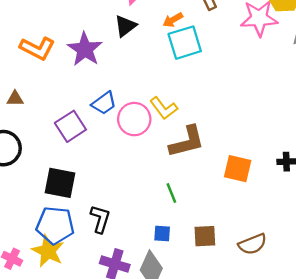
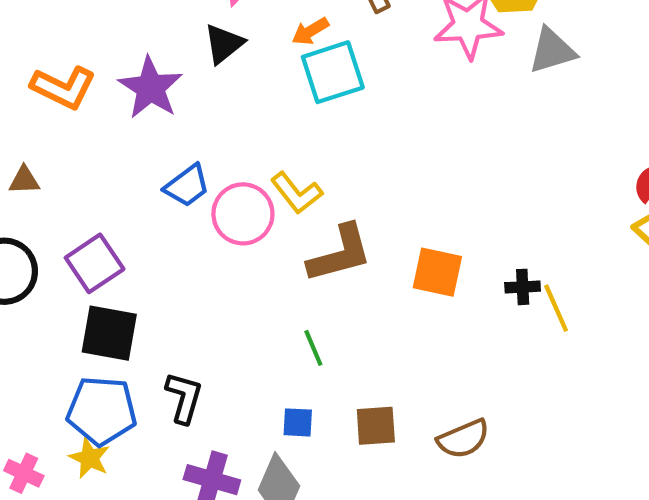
purple square: (70, 126) -> (95, 263), moved
orange square: (238, 169) -> (437, 272), moved
yellow star: (48, 251) -> (89, 458), size x0.7

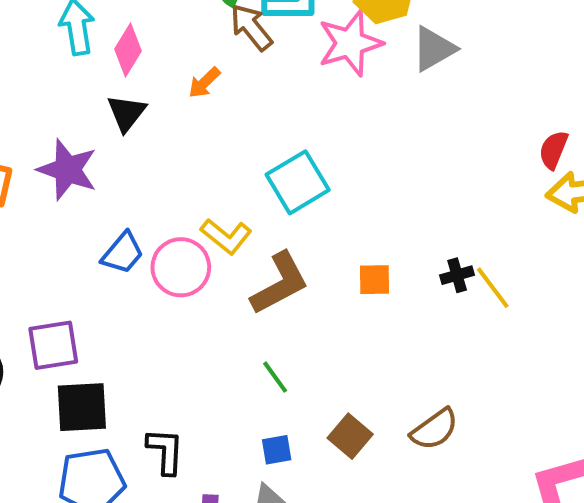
cyan square: (333, 72) -> (298, 182), moved
purple square: (95, 263) -> (53, 345), turned 38
orange square: (437, 272) -> (374, 280), size x0.7
brown square: (376, 426) -> (350, 436), turned -33

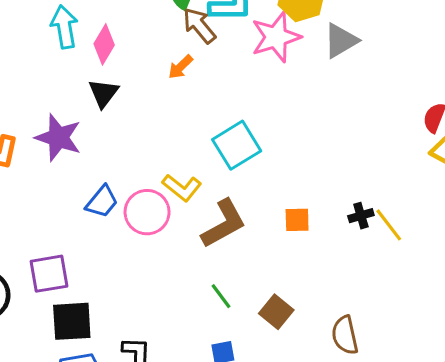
orange arrow: (204, 83) -> (180, 67), moved
brown semicircle: (435, 429) -> (345, 335), turned 114
brown square: (350, 436) -> (276, 312), moved

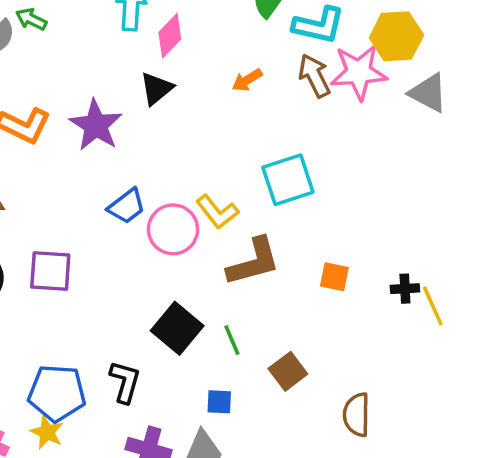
brown arrow: (199, 26) -> (314, 76), moved
gray triangle: (341, 41) -> (428, 93), turned 45
black square: (72, 321) -> (177, 328), moved, turned 30

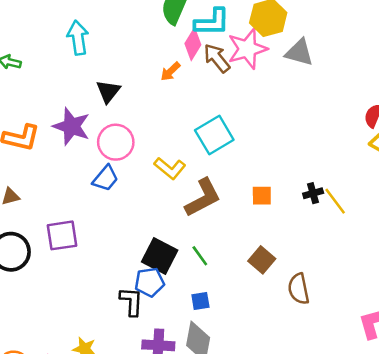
pink diamond: (170, 36) -> (193, 44), moved
pink circle: (173, 229) -> (116, 142), moved
brown square: (288, 371) -> (262, 260), moved
blue pentagon: (57, 393) -> (150, 282), moved, size x0.7

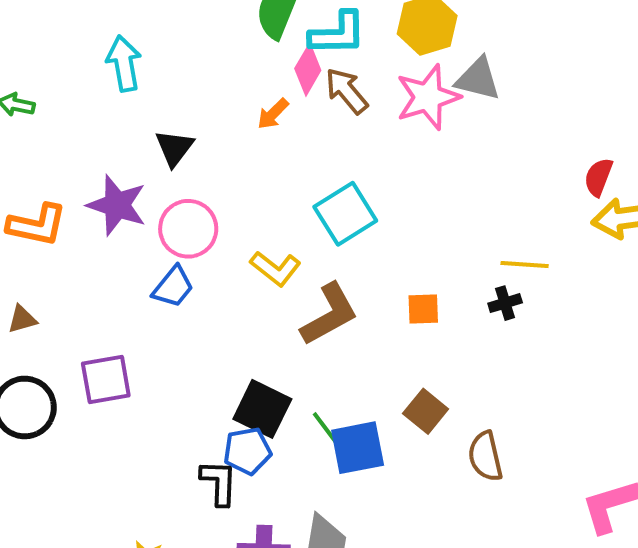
pink star: (247, 49) -> (428, 97), moved
yellow line: (335, 201) -> (525, 265), moved, turned -48
green line: (200, 256) -> (325, 427), moved
blue square: (200, 301) -> (358, 448), moved, size x1.8

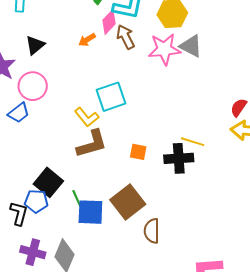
yellow L-shape: (276, 268) -> (87, 117), moved
black cross: (505, 303) -> (179, 158), size x1.8
brown square: (426, 411) -> (128, 202), size x1.6

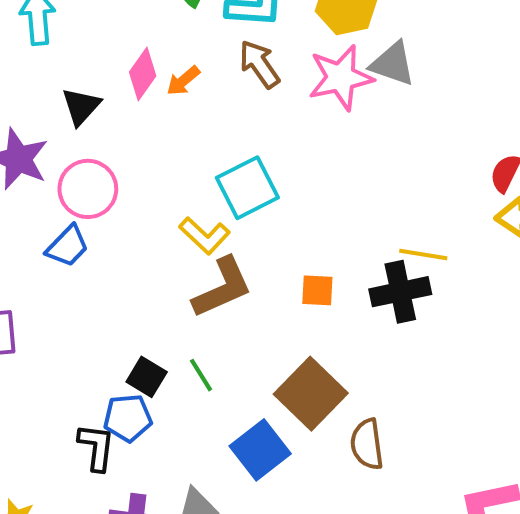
pink diamond: (109, 22) -> (143, 74), moved
black square: (48, 182) -> (147, 377), size x0.7
green line: (77, 199) -> (201, 375), moved
blue square: (90, 212) -> (260, 450), moved, turned -32

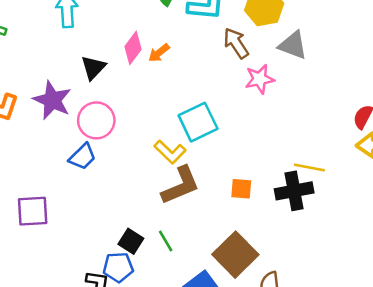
brown arrow: (259, 64) -> (236, 43), moved
pink star: (341, 78) -> (260, 79), moved, size x0.7

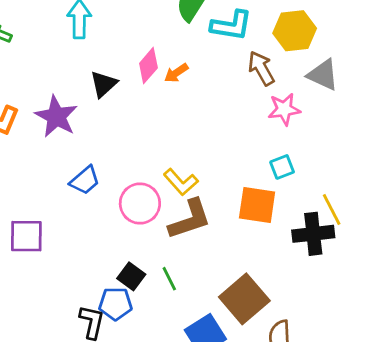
pink circle: (96, 120) -> (140, 203), moved
cyan square: (198, 122) -> (282, 167), moved, size x0.6
yellow line: (309, 168) -> (332, 210), turned 48
orange square: (241, 189) -> (257, 205), moved, size x1.6

